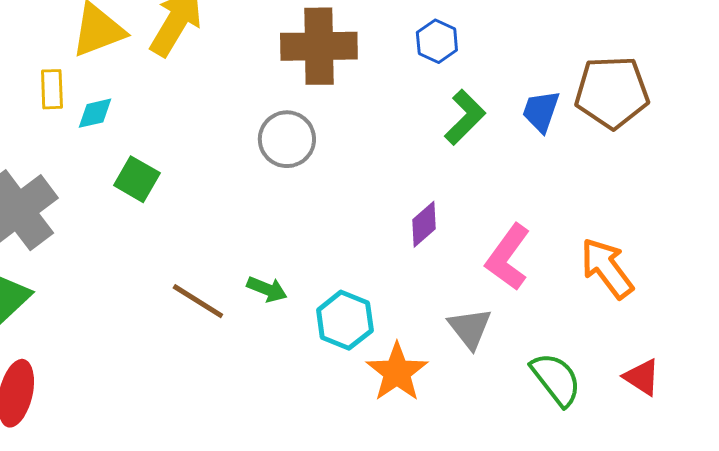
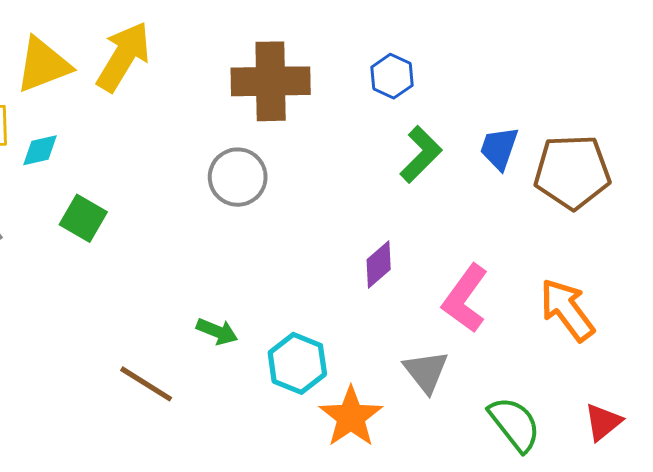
brown pentagon: (612, 92) -> (572, 172), moved
brown line: (198, 301) -> (146, 384), moved
red triangle: (642, 377) -> (603, 422), turned 48

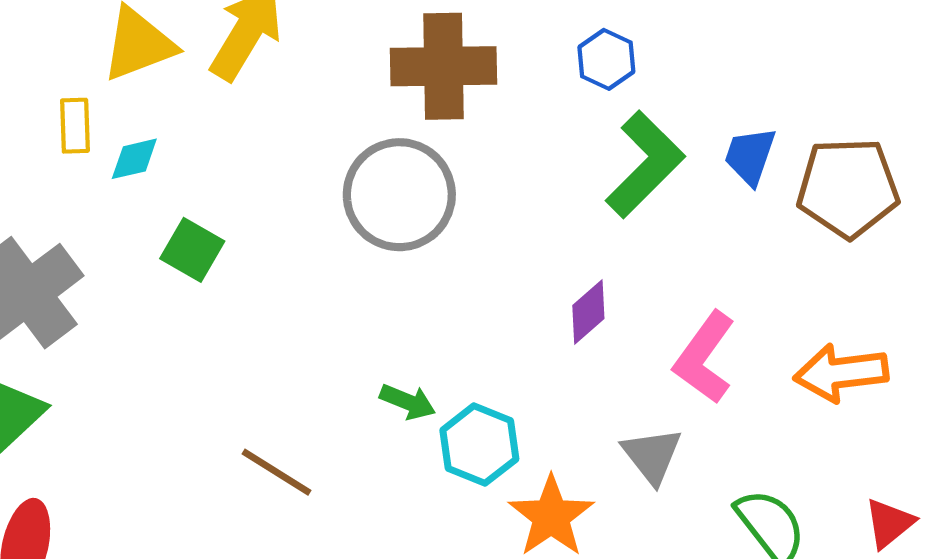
green L-shape: (421, 154) -> (645, 164), size x1.4
gray circle: (238, 177) -> (399, 195), size x1.4
orange arrow: (567, 310) -> (841, 373), turned -60
green arrow: (217, 331) -> (408, 402), moved

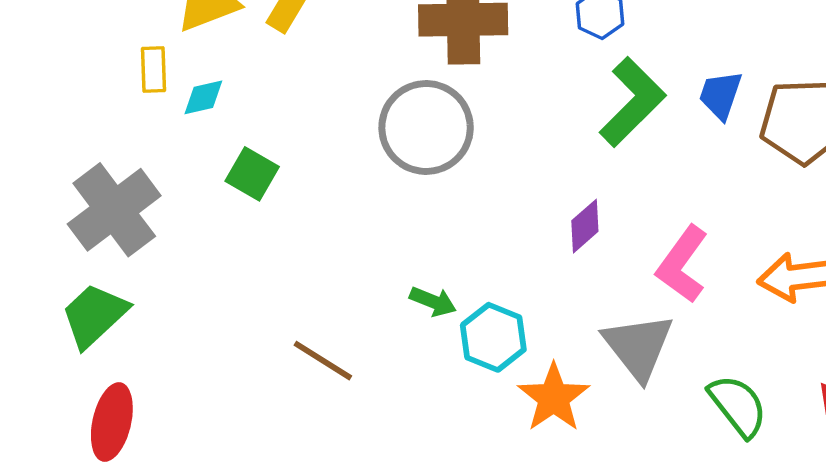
gray triangle: (652, 456) -> (638, 347), size x1.4

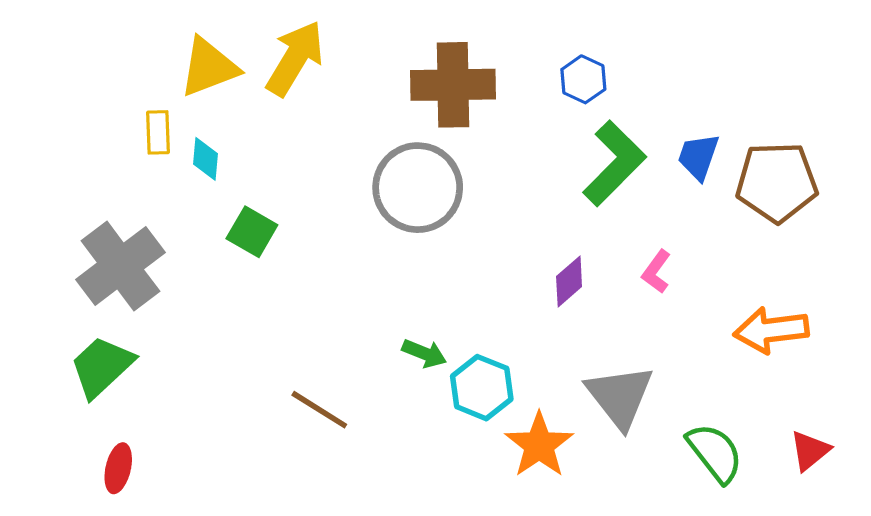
cyan diamond: (203, 97) -> (206, 159), turned -72
pink L-shape: (682, 264) -> (656, 272), moved, size x0.6
red ellipse: (112, 422) -> (118, 468), size x0.7

